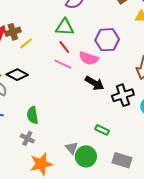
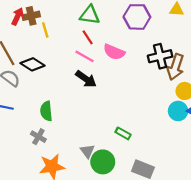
purple hexagon: (107, 40) -> (137, 17), moved
yellow line: (26, 43) -> (45, 30), turned -72
black arrow: (95, 83) -> (86, 79), moved
black cross: (123, 95) -> (160, 56), moved

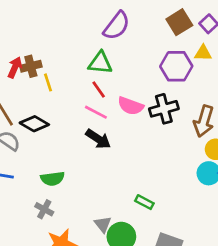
purple hexagon: (137, 17) -> (176, 66), moved
black cross: (160, 56) -> (164, 109), moved
green semicircle: (46, 111) -> (53, 179), turned -90

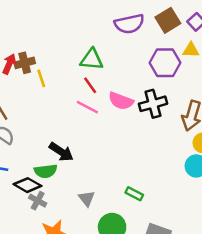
purple semicircle: (117, 26) -> (129, 24), moved, turned 40
black diamond: (34, 124) -> (27, 185), moved
black arrow: (98, 139) -> (61, 152), moved
gray triangle: (103, 224) -> (87, 198), moved

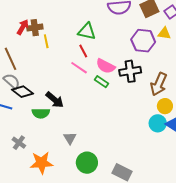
black diamond: (27, 185) -> (22, 92), moved
green rectangle: (134, 194) -> (101, 82), moved
gray cross: (38, 201) -> (19, 143), moved

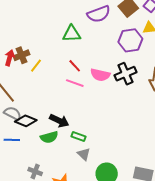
green triangle: (87, 31) -> (72, 34), moved
yellow line: (46, 41) -> (36, 66), turned 64
green rectangle: (101, 82) -> (79, 137), moved

